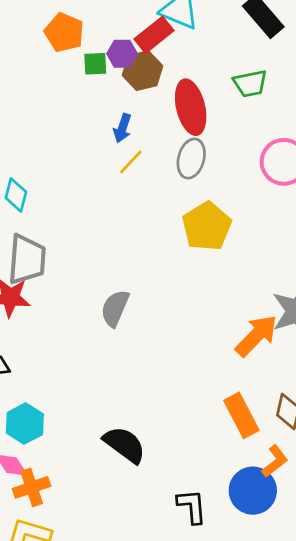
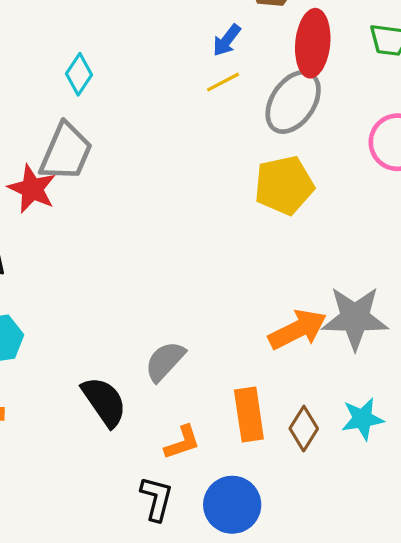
gray ellipse: (191, 159) -> (293, 102), size x1.4
gray semicircle: (115, 308) -> (165, 361), moved
orange L-shape: (275, 461) -> (182, 443), moved

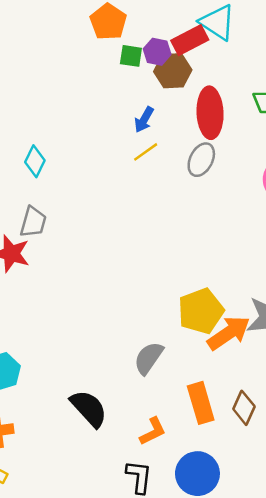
gray ellipse: (293, 102) -> (201, 160), size x0.7
gray trapezoid: (66, 152) -> (33, 222), size x0.7
yellow pentagon: (284, 185) -> (201, 311), moved
gray semicircle: (165, 361) -> (149, 358), moved

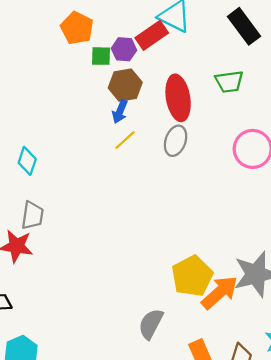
brown hexagon: (173, 71) -> (125, 85), moved

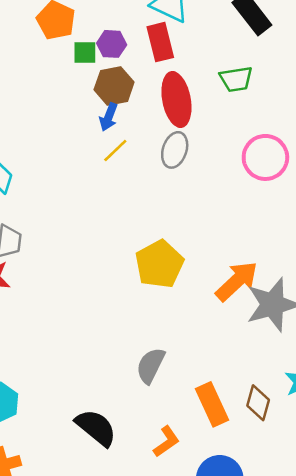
red rectangle: (152, 35) -> (160, 42), moved, turned -68
yellow pentagon: (192, 276) -> (159, 264), moved
orange arrow: (220, 292) -> (237, 281), moved

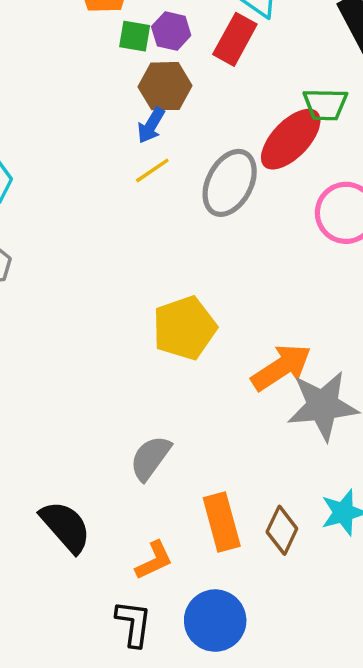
red rectangle: (160, 42) -> (235, 39), turned 33
red ellipse: (176, 100) -> (291, 139), moved, turned 45
gray ellipse: (175, 150) -> (230, 183), size x1.4

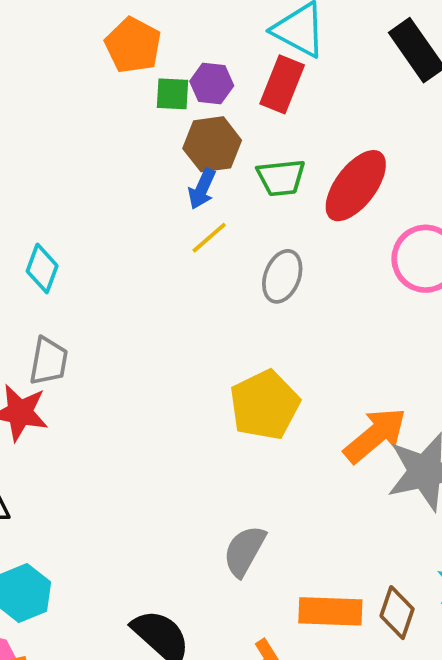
green trapezoid: (325, 104) -> (281, 178), moved
gray ellipse: (230, 183) -> (282, 276), moved, size x0.7
orange rectangle: (222, 522) -> (330, 611), turned -66

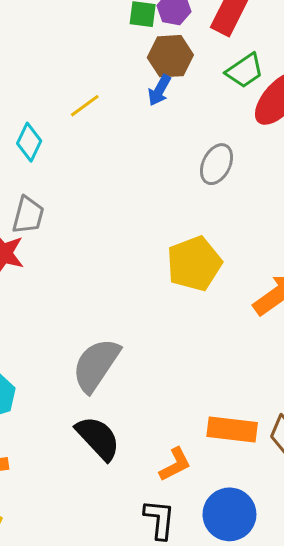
green trapezoid: (281, 178) -> (245, 71), moved, turned -33
yellow line: (209, 238) -> (85, 106), moved
gray semicircle: (244, 551) -> (96, 365), moved, size x1.4

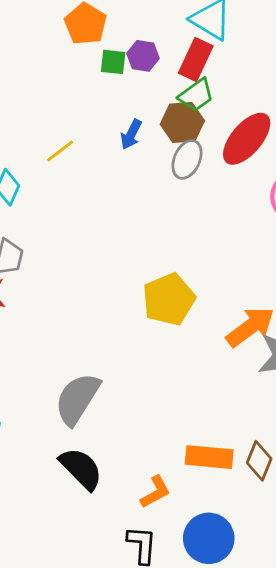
brown hexagon: (170, 56) -> (182, 122), moved
green trapezoid: (245, 71) -> (196, 95), moved
gray ellipse: (216, 164) -> (187, 159), moved

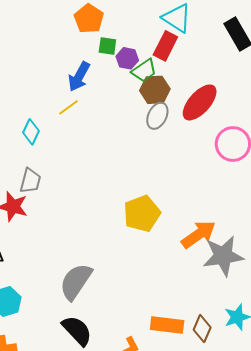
purple hexagon: (143, 56) -> (127, 58), moved
green trapezoid: (196, 95) -> (144, 71), moved
blue arrow: (131, 134) -> (79, 77), moved, size x1.4

